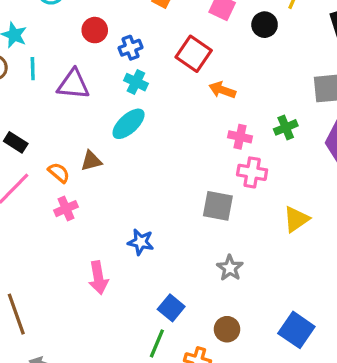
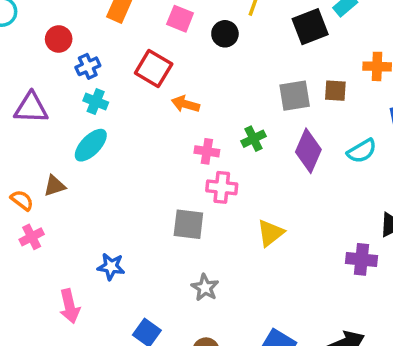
red circle: (95, 30) -> (59, 39), moved

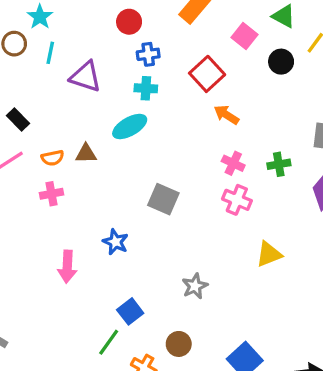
cyan cross: (96, 102) -> (146, 88), turned -35
orange semicircle: (22, 200) -> (53, 158), turned 115
gray square: (188, 224) -> (163, 199), moved

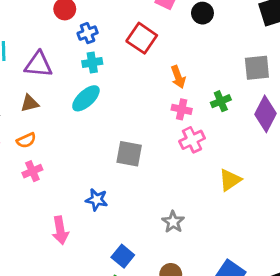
orange arrow: (226, 115) -> (178, 77), moved, turned -130
brown triangle: (86, 154) -> (30, 103), moved
pink cross: (237, 200) -> (192, 140), turned -35

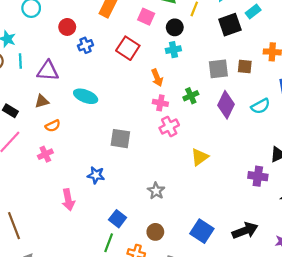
cyan cross: (92, 63) -> (173, 50), moved
cyan ellipse: (86, 98) -> (86, 96), turned 65
orange semicircle: (26, 140) -> (53, 126), moved

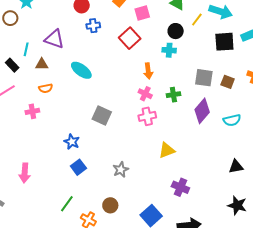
pink square: (146, 17) -> (142, 13), moved, turned 35
cyan line: (20, 61) -> (26, 49), moved
purple cross: (258, 176) -> (180, 187), moved
pink arrow: (68, 200) -> (25, 173), moved
blue square: (118, 219) -> (78, 167), moved

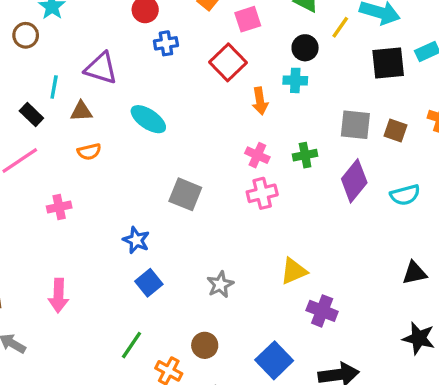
orange arrow: (148, 71) -> (260, 101), moved
pink cross: (32, 111) -> (59, 207), moved
yellow triangle: (167, 150) -> (294, 271), moved

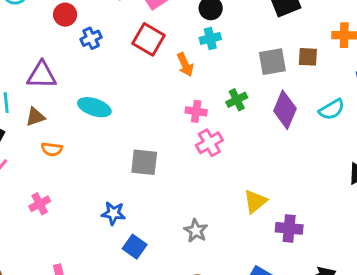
orange semicircle: (89, 152) -> (52, 149), turned 36

